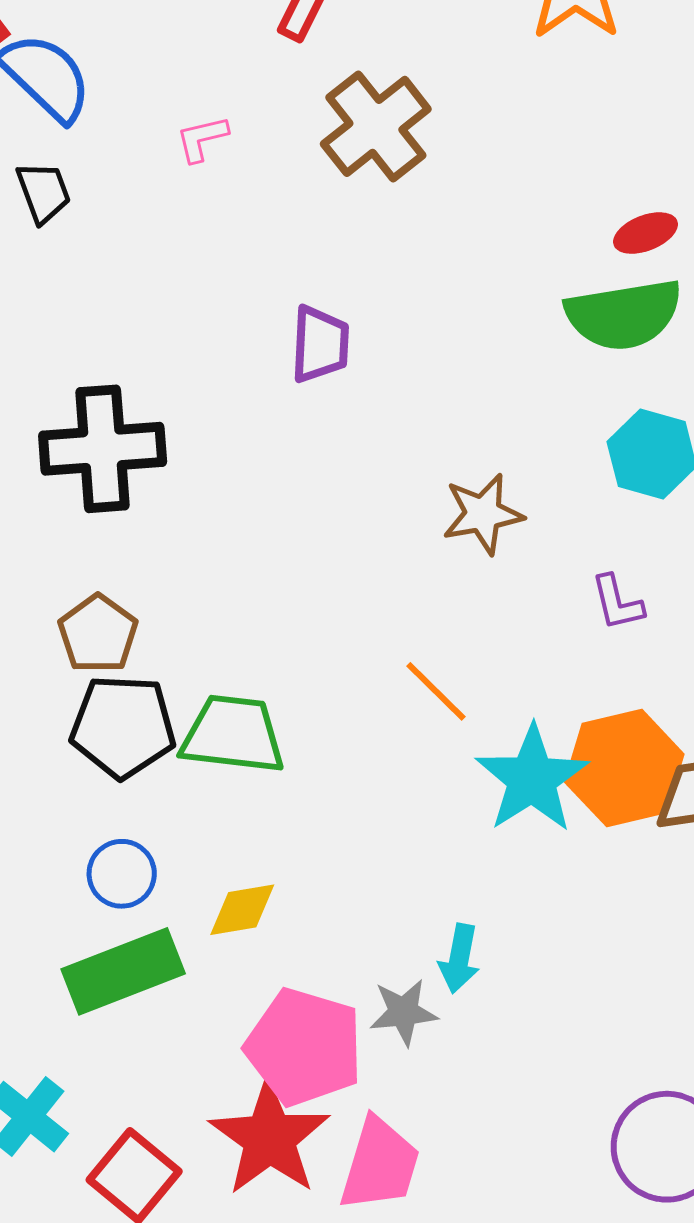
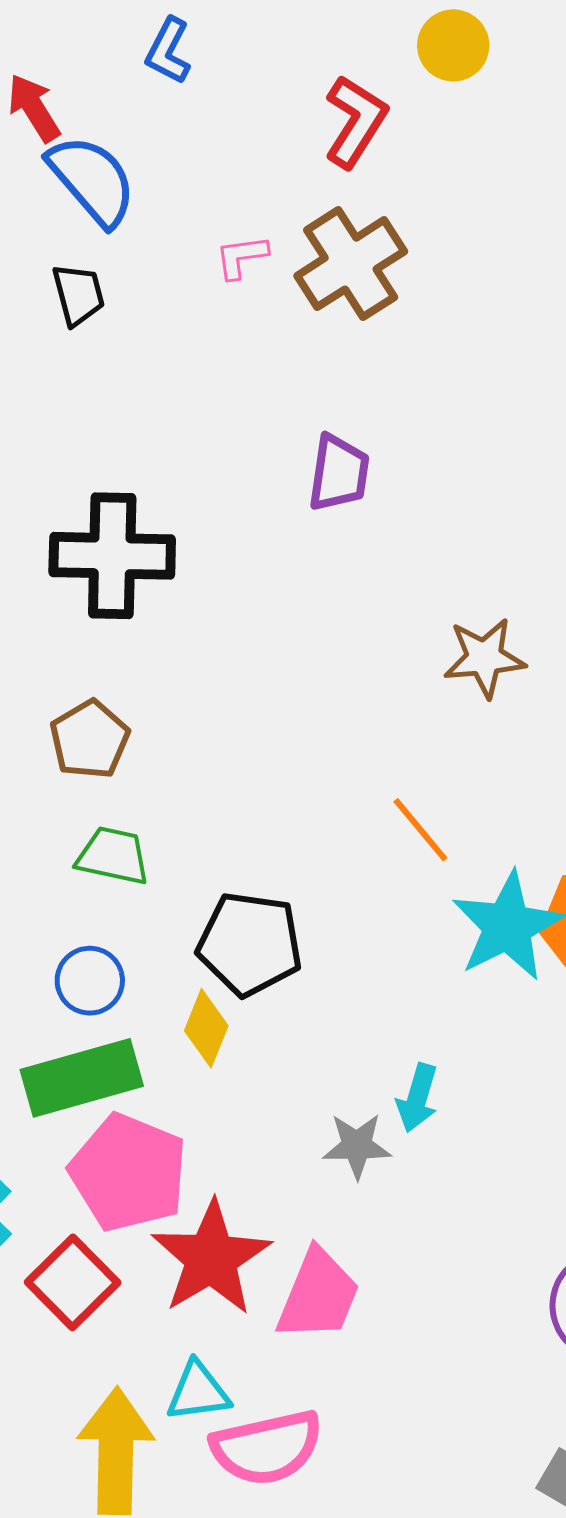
brown cross: (376, 126) -> (351, 264), moved
black pentagon: (123, 726) -> (250, 944), moved
green trapezoid: (233, 735) -> (113, 856), moved, size x0.7
yellow diamond: (242, 910) -> (206, 1028), turned -64
pink pentagon: (304, 1047) -> (129, 1173), moved

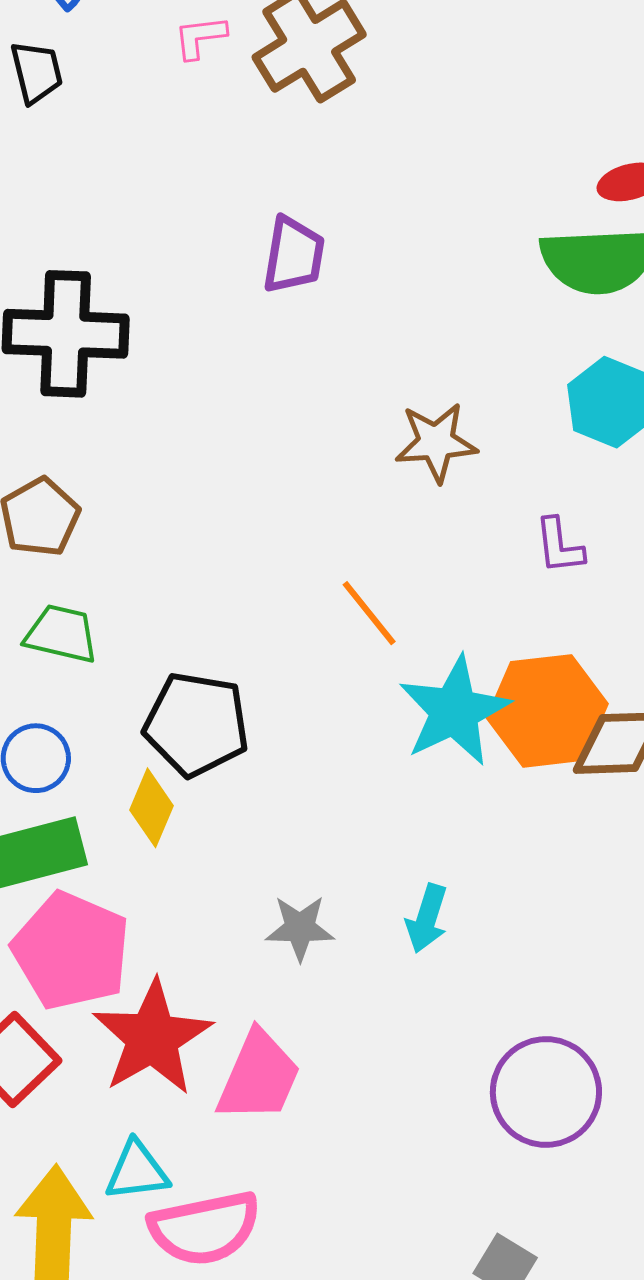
cyan arrow: (417, 1098) -> (427, 918), moved

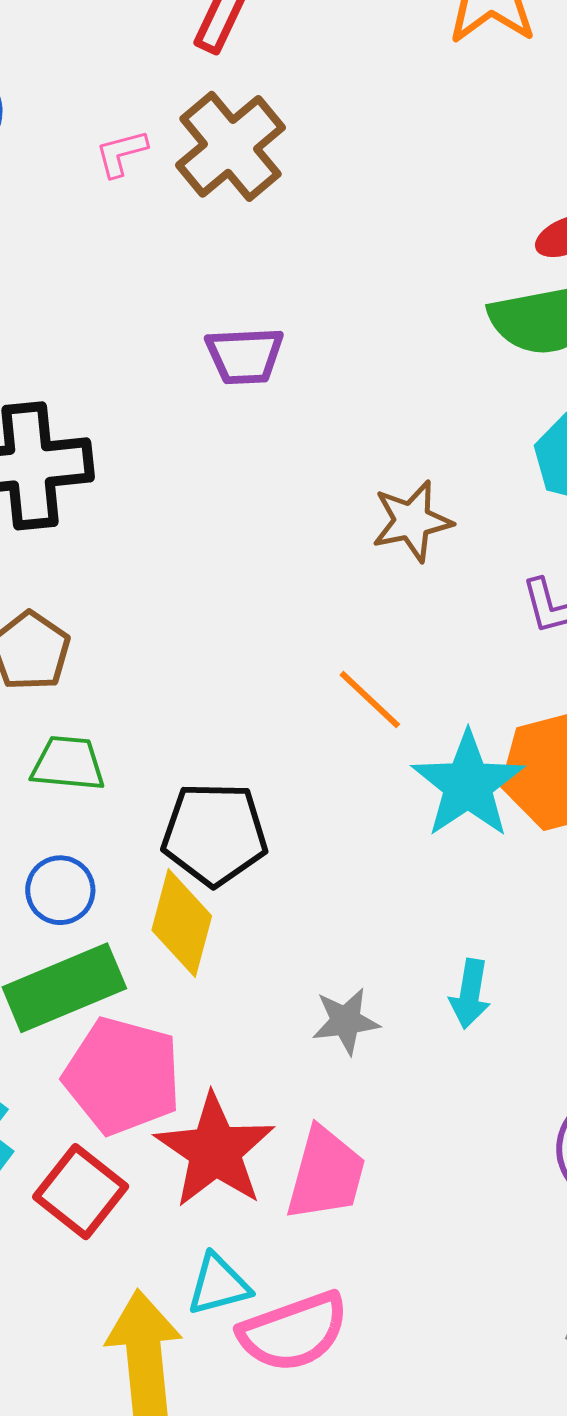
purple trapezoid: (294, 255) -> (245, 356), turned 86
yellow diamond: (151, 808) -> (182, 923), size x1.4

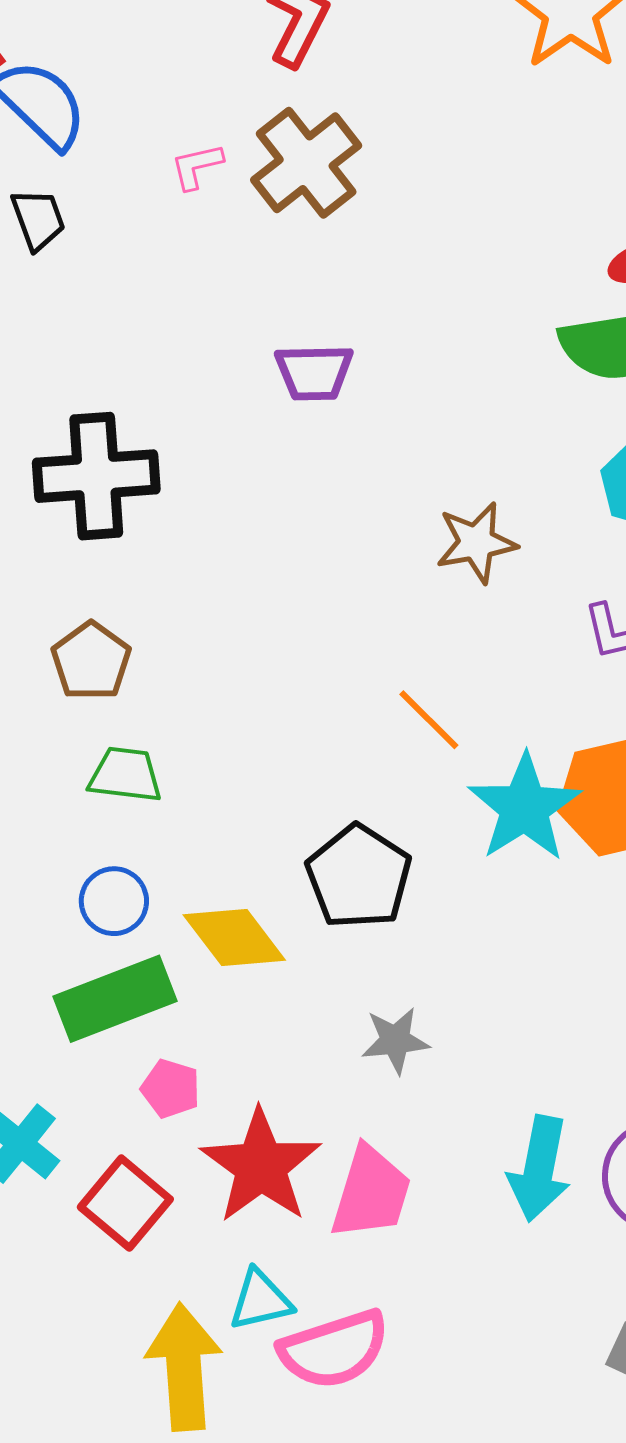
black pentagon: (215, 834) -> (359, 877), moved, turned 30
yellow diamond: (182, 923) -> (234, 938), turned -54
cyan arrow: (470, 994) -> (539, 1169), moved, size x1.5
pink pentagon: (122, 1076) -> (171, 1089), size x0.5

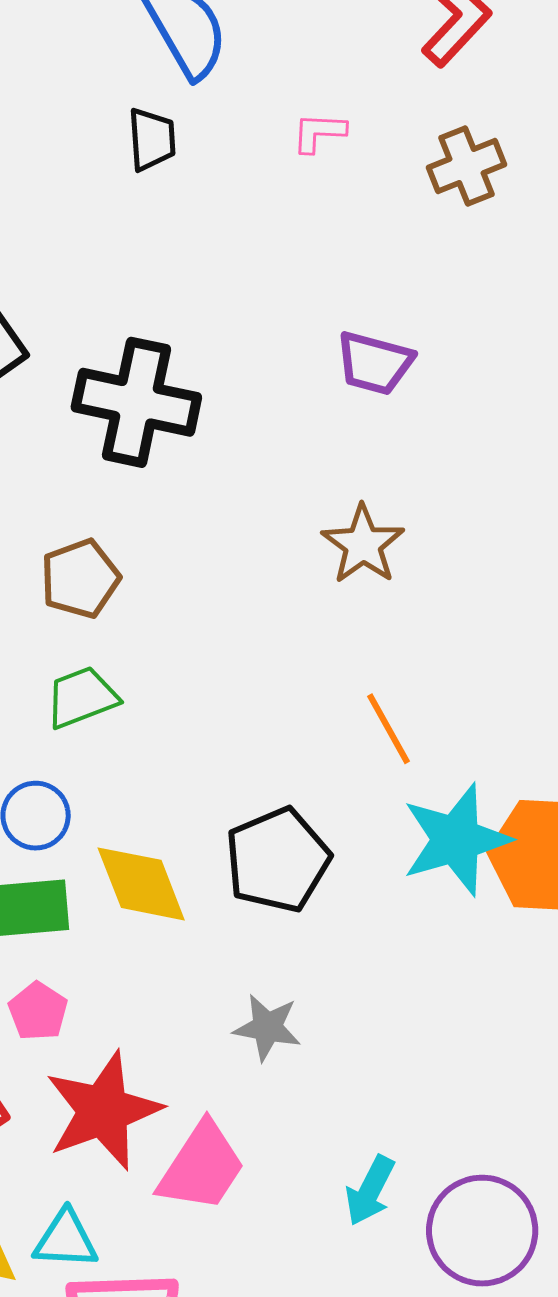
brown cross: (306, 163) -> (466, 166), moved, size x0.7
brown star: (476, 543) -> (363, 544), moved, turned 30
green trapezoid: (125, 775) -> (82, 697), turned -44
cyan arrow: (539, 1169) -> (370, 1191), size x0.7

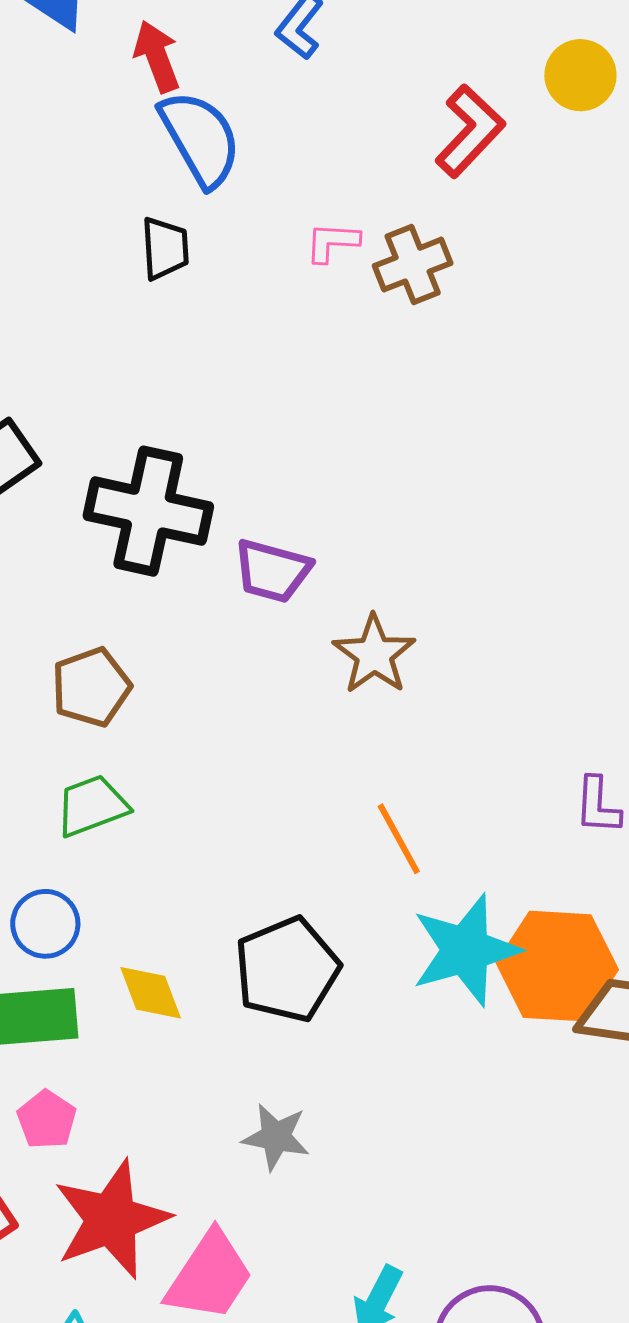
brown cross: (466, 166) -> (413, 265), moved
purple trapezoid: (375, 363) -> (272, 571), moved
yellow diamond: (141, 884) -> (151, 993), size x0.7

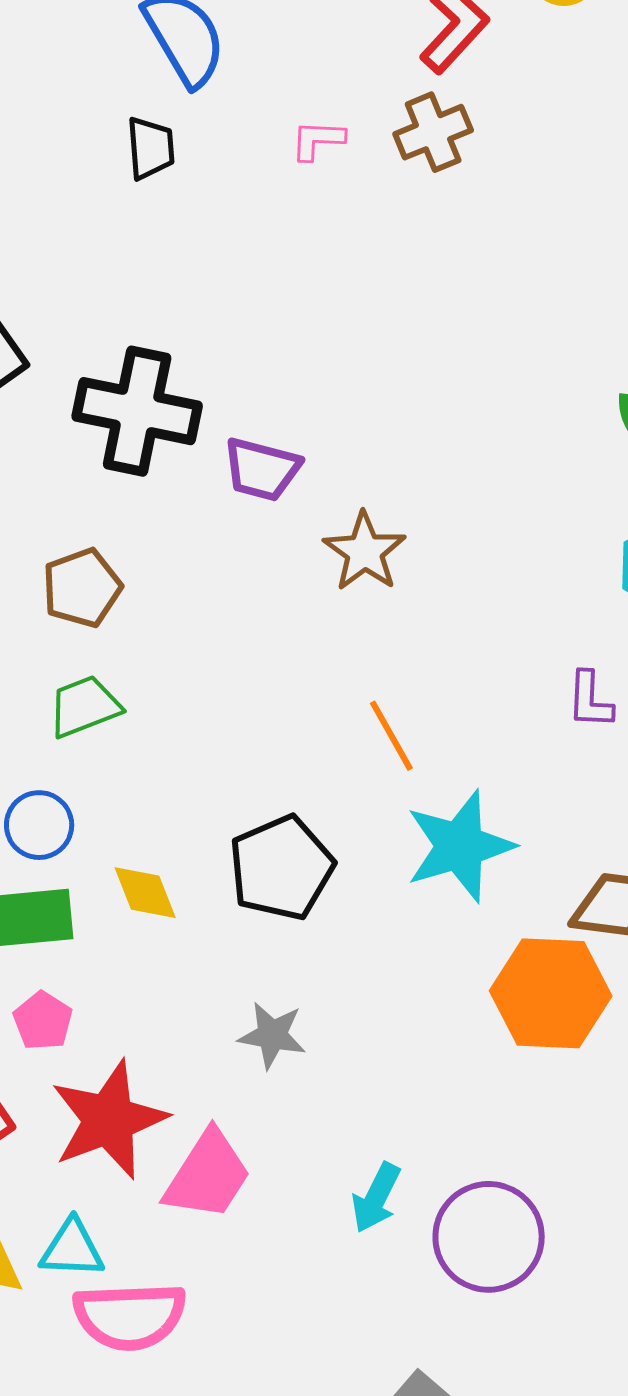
brown cross: (413, 265) -> (433, 132), moved
orange hexagon: (557, 966) -> (551, 993), moved

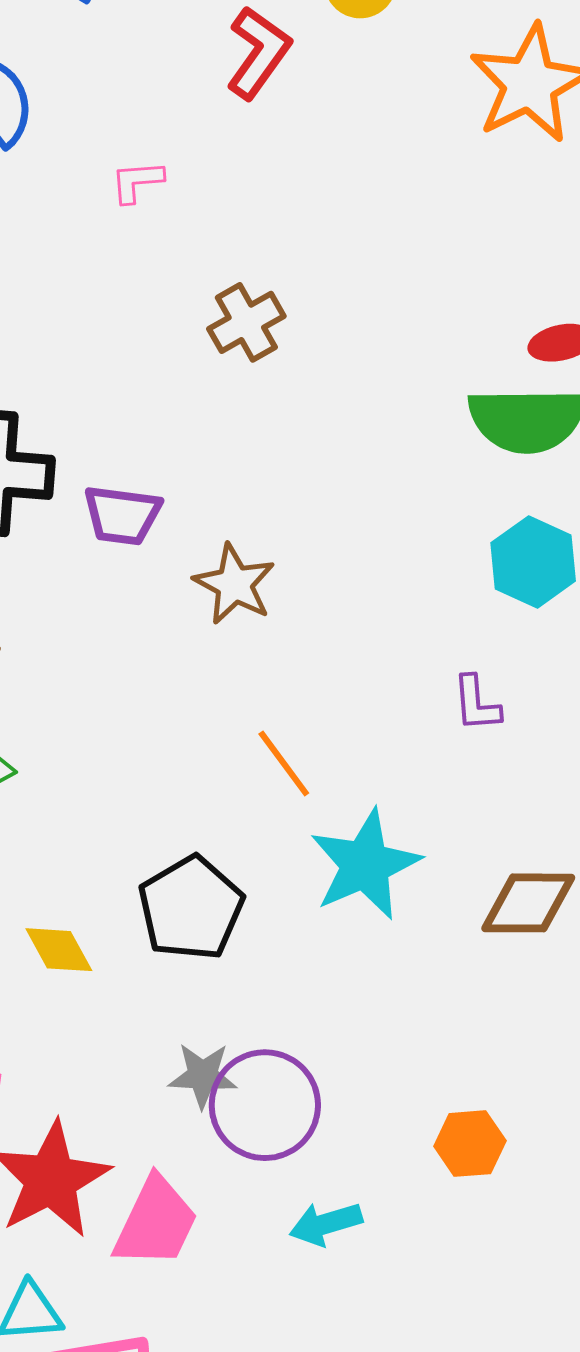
brown cross: (433, 132) -> (246, 322), moved
orange hexagon: (551, 993) -> (470, 1144), moved, size x0.6
cyan arrow: (376, 1198) -> (326, 1224), turned 54
purple circle: (489, 1237) -> (265, 1105), moved

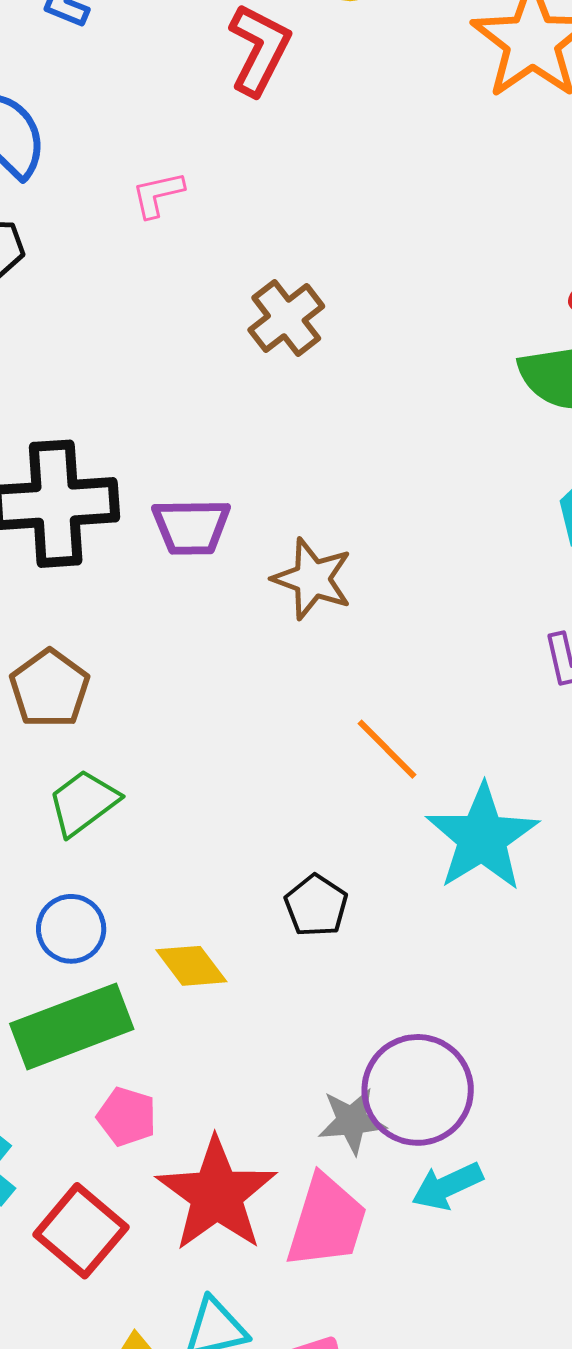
black pentagon: (191, 908) -> (316, 906), size x0.6
gray star: (203, 1076) -> (352, 1121), moved
cyan arrow: (326, 1224) -> (447, 1186), moved

